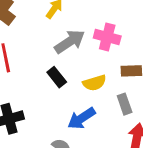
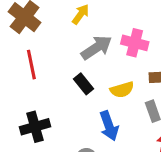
blue arrow: (81, 118) -> (109, 126), turned -76

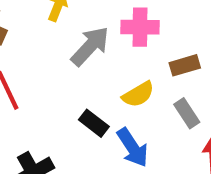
black rectangle: (83, 84) -> (94, 123), moved

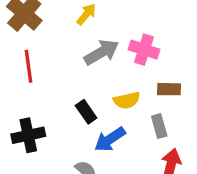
blue arrow: (133, 147) -> (110, 139), turned 72

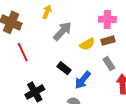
pink cross: (144, 50) -> (107, 19), moved
yellow semicircle: (127, 100) -> (87, 44), moved

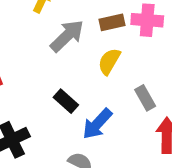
brown rectangle: (108, 41) -> (112, 22), moved
yellow semicircle: (87, 44) -> (109, 61), turned 147

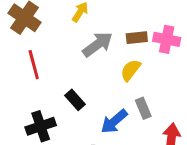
gray rectangle: (145, 98) -> (143, 108), moved
black rectangle: (66, 101) -> (75, 100), moved

